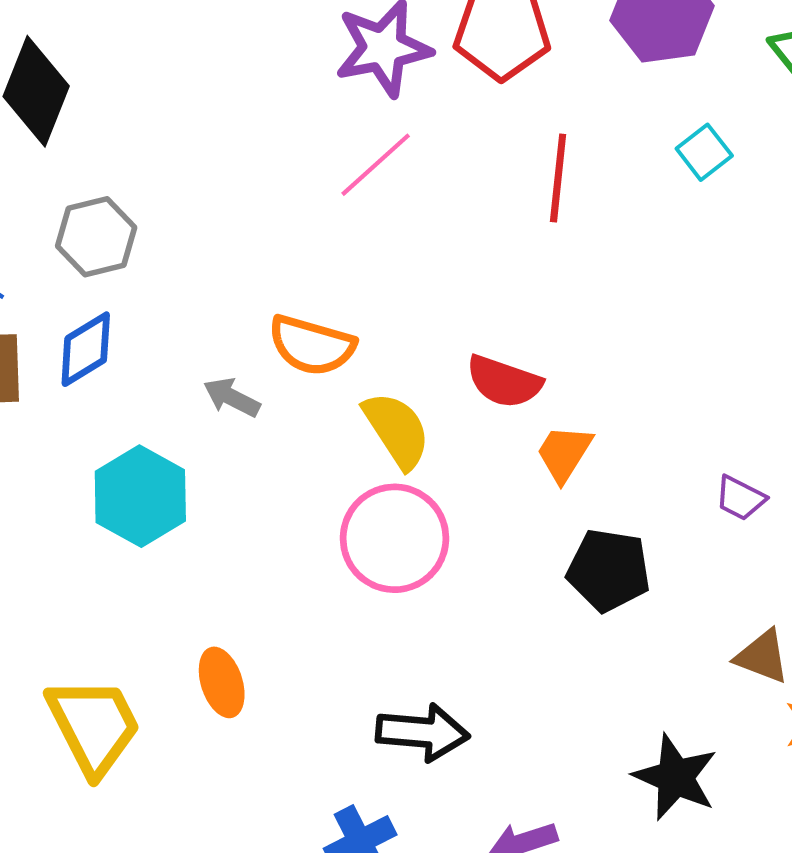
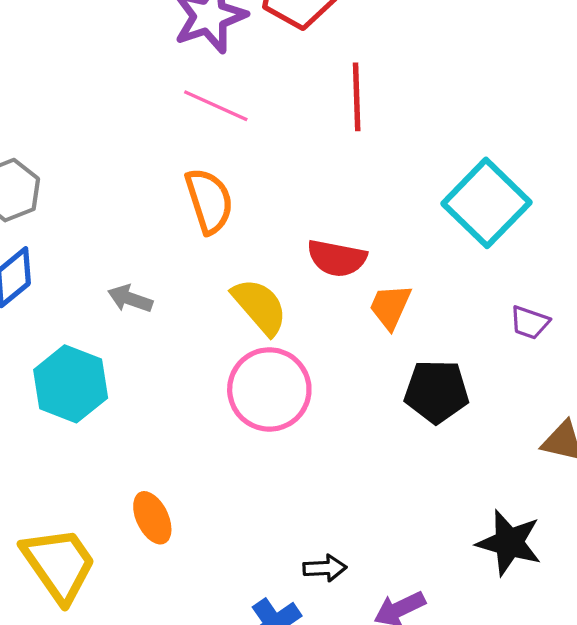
cyan square: (704, 152) -> (486, 203), moved, size x2.0
pink line: (376, 165) -> (216, 106), turned 74
orange semicircle: (312, 345) -> (209, 201), moved, turned -116
black arrow: (423, 732) -> (325, 568), moved, size x0.6

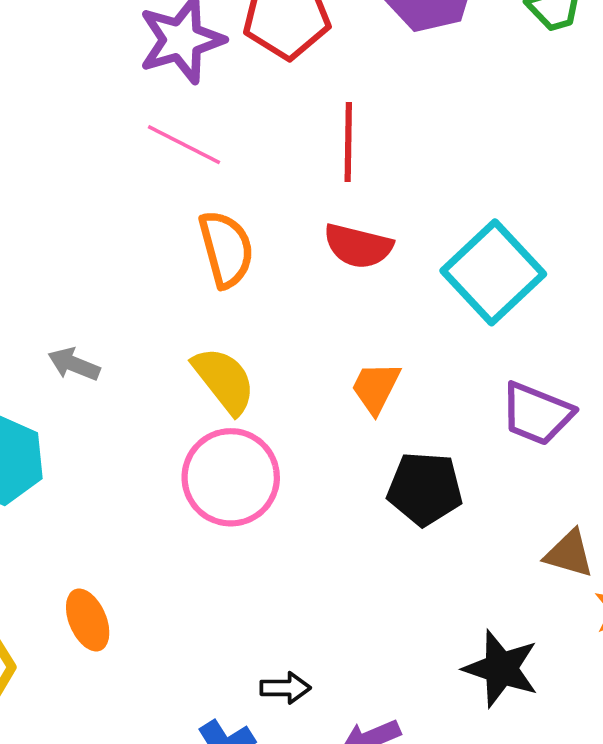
orange semicircle: (209, 201) -> (226, 249), moved
red semicircle: (337, 258) -> (358, 246), moved
purple trapezoid: (530, 322) -> (537, 414), size x1.6

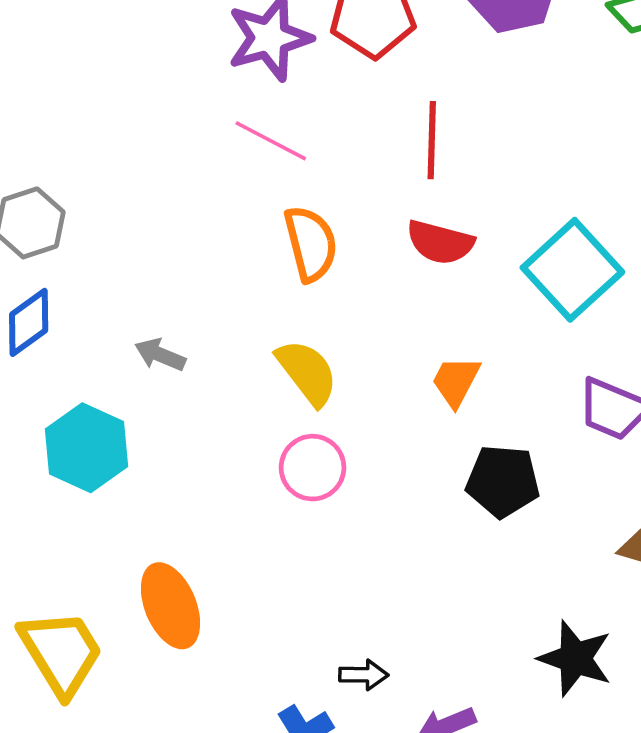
pink circle: (231, 477) -> (313, 468), size x0.7
orange ellipse: (88, 620) -> (170, 606), size x1.4

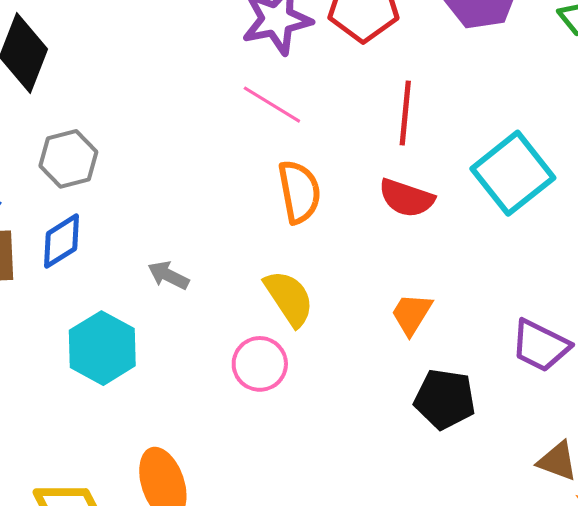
cyan square: (572, 270) -> (513, 173), moved
pink circle: (313, 468) -> (260, 364), moved

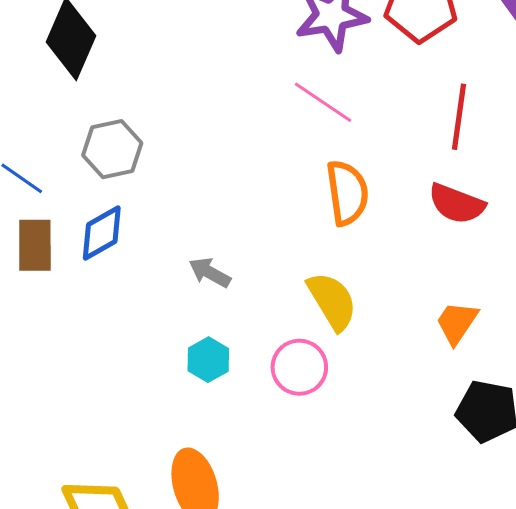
cyan hexagon: (102, 348) -> (208, 360), moved, size x0.6

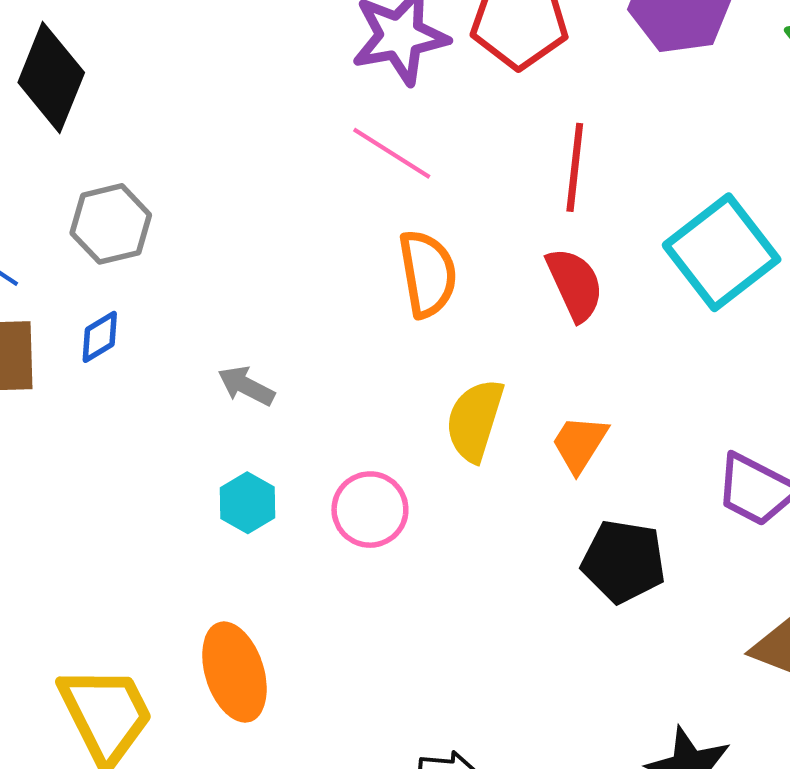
red semicircle: (457, 204) -> (575, 284), turned -134
blue diamond: (102, 233) -> (100, 337), size x0.7
yellow semicircle: (332, 301) -> (475, 420), moved, turned -130

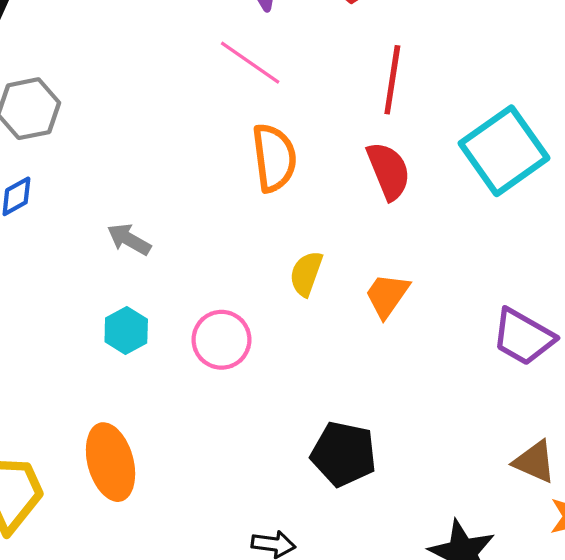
yellow semicircle: (475, 420) -> (306, 274), size x0.7
black pentagon: (624, 561) -> (344, 454), moved

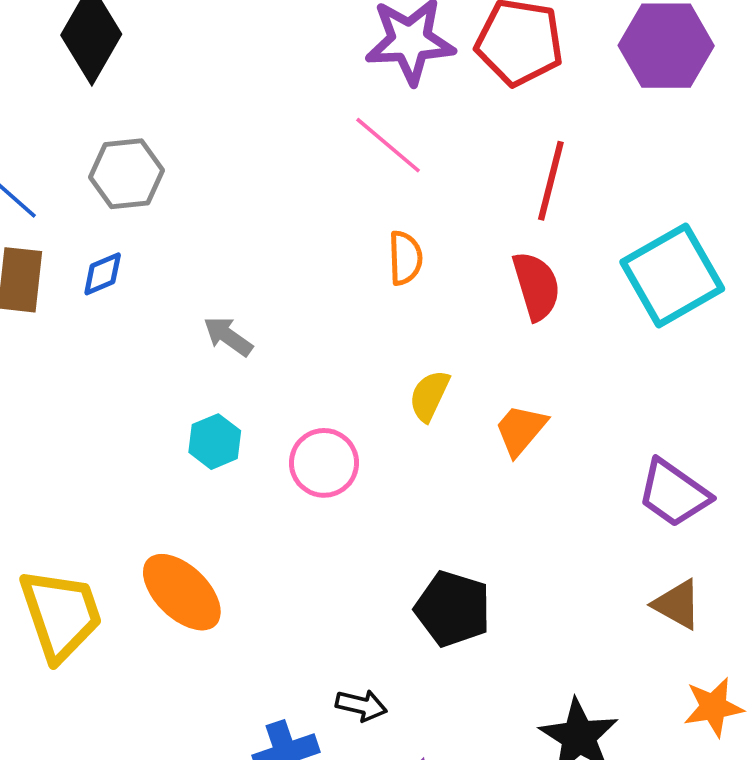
orange semicircle: (274, 158) -> (405, 258), size x0.7
orange ellipse: (111, 462) -> (182, 592), turned -36
brown triangle: (535, 462) -> (677, 604), moved

